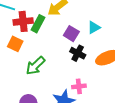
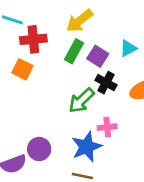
green rectangle: (38, 24) -> (74, 51), moved
green arrow: (35, 66) -> (81, 100), moved

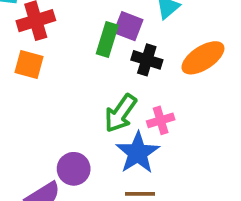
green rectangle: (74, 51) -> (107, 40), moved
green arrow: (81, 100) -> (120, 113), moved

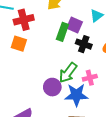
blue star: (138, 153) -> (76, 95), turned 30
purple circle: (74, 169) -> (52, 87), moved

